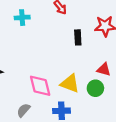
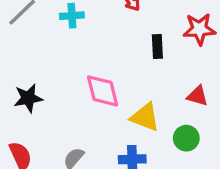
pink diamond: (40, 86) -> (103, 91), moved
green circle: (95, 88) -> (186, 138), moved

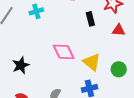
red triangle: (197, 96) -> (119, 30), moved
yellow triangle: (145, 117) -> (92, 62), turned 30

